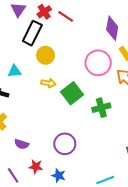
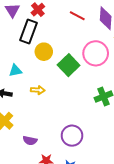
red line: (66, 16) -> (77, 16), moved
yellow arrow: (48, 83) -> (38, 90), moved
green square: (72, 93) -> (69, 65), moved

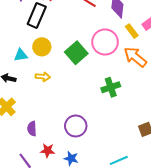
yellow circle: (44, 52) -> (42, 47), moved
purple semicircle: (30, 141) -> (32, 129), turned 72

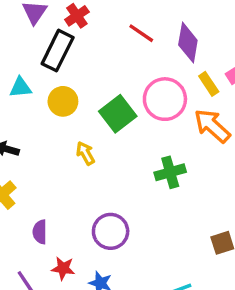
cyan triangle: (21, 55) -> (20, 87), moved
yellow arrow: (43, 77) -> (85, 153), moved, turned -128

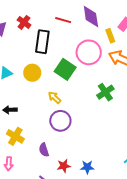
black rectangle: (58, 51) -> (42, 42), moved
yellow rectangle: (209, 84) -> (110, 36), turned 32
purple circle: (111, 231) -> (60, 121), moved

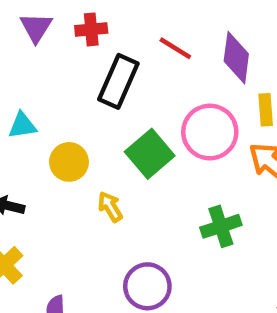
red cross: (24, 22) -> (91, 29), turned 32
yellow circle: (32, 73) -> (69, 162), moved
purple circle: (60, 121) -> (147, 286), moved

